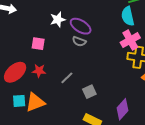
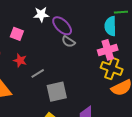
gray semicircle: (79, 41) -> (68, 42), moved
red star: (39, 71) -> (20, 60), moved
gray square: (89, 92) -> (57, 92), size x1.5

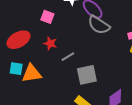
gray semicircle: (68, 42) -> (99, 25), size x1.6

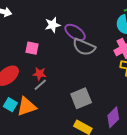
gray line: (68, 57) -> (40, 85), moved
cyan square: (16, 69) -> (10, 105), turned 32

